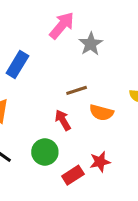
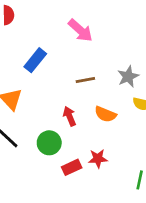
pink arrow: (62, 25) -> (80, 30), turned 84
gray star: (91, 44) -> (128, 77), moved
brown line: (77, 90) -> (85, 80), moved

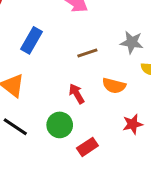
gray star: (128, 77) -> (132, 42), turned -30
red star: (98, 159) -> (133, 124), moved

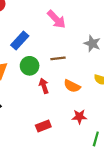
gray star: (132, 42) -> (92, 44), moved
green circle: (60, 125) -> (30, 66), moved

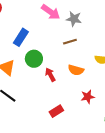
gray star: (92, 44) -> (74, 19), moved
brown line: (58, 58) -> (70, 42), moved

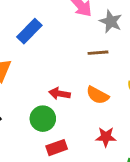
green circle: (34, 59) -> (43, 119), moved
red arrow: (50, 75) -> (60, 94), turned -64

